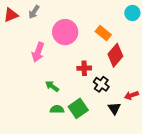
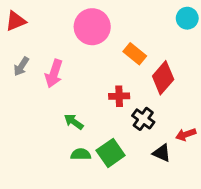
gray arrow: (34, 12) -> (21, 66), moved
pink circle: (65, 32) -> (92, 27), moved
orange rectangle: (103, 33) -> (135, 54), moved
black triangle: (114, 108) -> (162, 153), turned -32

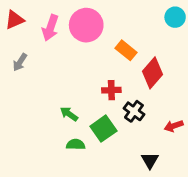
pink arrow: (54, 74) -> (50, 28), moved
green square: (111, 153) -> (103, 129), moved
black triangle: (162, 153) -> (150, 160), moved, turned 36

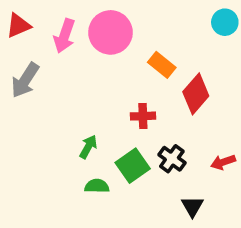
gray arrow: (20, 62) -> (25, 80), size x1.5
black cross: (134, 111) -> (172, 159), moved
green arrow: (69, 114) -> (88, 147), turned 84

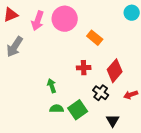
red diamond: (196, 94) -> (115, 71), moved
green arrow: (88, 147) -> (52, 86), turned -48
green square: (133, 166) -> (78, 110), moved

